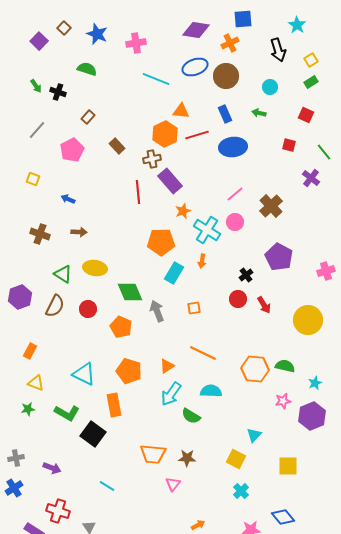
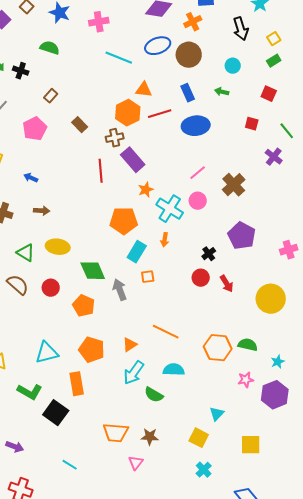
brown semicircle: (55, 306) -> (18, 285), turned -75
orange square: (194, 308) -> (148, 277), moved
cyan triangle: (84, 374) -> (47, 353), turned -40

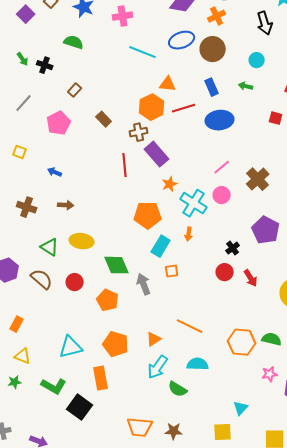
yellow square: (199, 438) -> (223, 432), turned -30

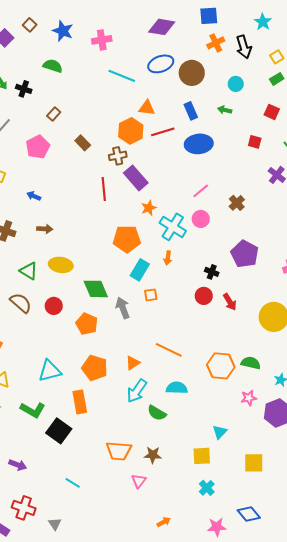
orange cross: (217, 16) -> (216, 43), moved
brown cross: (258, 179) -> (237, 203), size x0.7
black cross: (233, 248) -> (212, 272), turned -32

